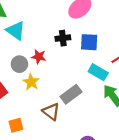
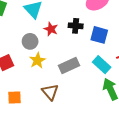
red star: (39, 57) -> (51, 29), moved
gray rectangle: (71, 94) -> (69, 66), moved

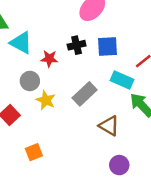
brown triangle: (50, 92) -> (109, 126), moved

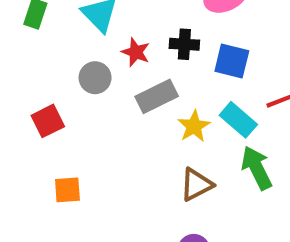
gray rectangle: (85, 94) -> (157, 96), moved
yellow star: (46, 100) -> (194, 126), moved
brown triangle: (109, 126) -> (196, 185), turned 45

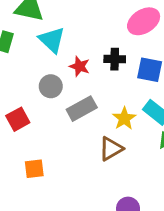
gray rectangle: (157, 96) -> (82, 109), moved
brown triangle: (196, 185) -> (111, 149), moved

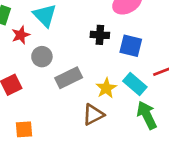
red star: (80, 66) -> (21, 35), moved, turned 30

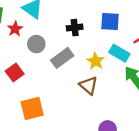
black cross: (100, 35) -> (75, 28), moved
brown triangle: (93, 115) -> (89, 85), turned -42
orange square: (24, 129) -> (32, 108), size x1.5

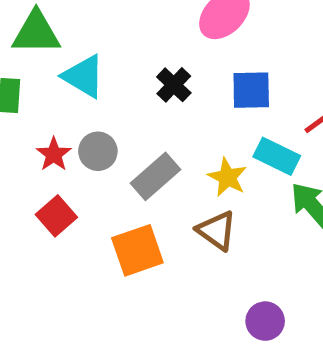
black cross: (75, 28) -> (174, 85), moved, turned -35
red star: (15, 29) -> (54, 154), moved
orange square: (32, 108) -> (137, 250), moved

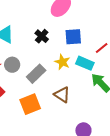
yellow star: (227, 177) -> (62, 62), moved

